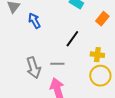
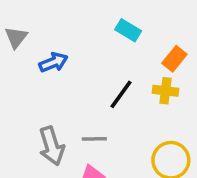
blue arrow: (34, 21) -> (53, 62), turned 98
yellow cross: (97, 55) -> (166, 91), moved

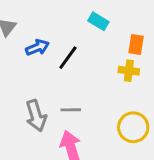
orange rectangle: (174, 59) -> (136, 45), turned -30
black line: (121, 94) -> (68, 58), moved

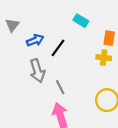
gray line: (71, 110) -> (60, 87), turned 64
gray arrow: (36, 116) -> (37, 71), moved

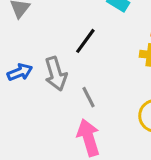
blue arrow: (35, 40) -> (20, 72), moved

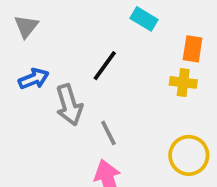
blue arrow: (20, 72) -> (34, 79), moved

